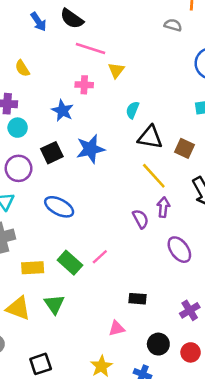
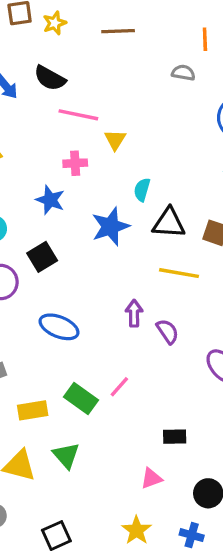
blue star: (90, 149) -> (110, 227), moved
yellow line: (154, 176) -> (179, 273), turned -32
purple arrow: (163, 207) -> (134, 313), moved

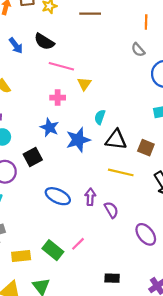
gray semicircle: (183, 73) -> (138, 50), moved, turned -144
blue star: (50, 200) -> (49, 127), moved
blue ellipse: (59, 327) -> (58, 196), moved

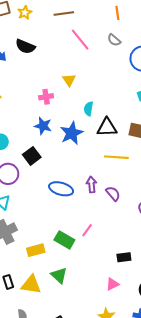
pink line: (61, 66) -> (80, 40), moved, turned 45

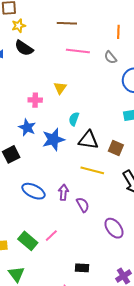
yellow star: (25, 13) -> (19, 26), moved
pink line: (80, 40) -> (78, 51), turned -55

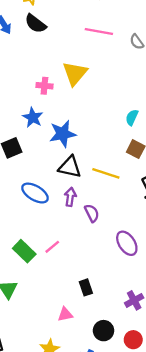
yellow triangle: (60, 88) -> (75, 73), size x1.6
cyan semicircle: (74, 119) -> (132, 117), moved
black triangle: (88, 140) -> (70, 167), moved
black rectangle: (82, 268) -> (86, 287), turned 64

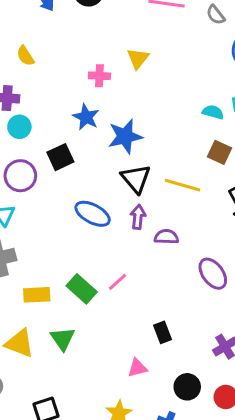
yellow triangle: (75, 73) -> (138, 58), size x0.7
cyan semicircle: (132, 117) -> (213, 112), turned 84
black triangle: (70, 167) -> (136, 179), turned 40
purple semicircle: (92, 213) -> (166, 237), turned -60

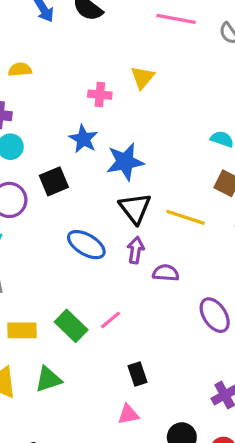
yellow semicircle: (25, 56) -> (20, 70), turned 115
black rectangle: (162, 332) -> (138, 374), moved
green triangle: (63, 339) -> (48, 379), turned 44

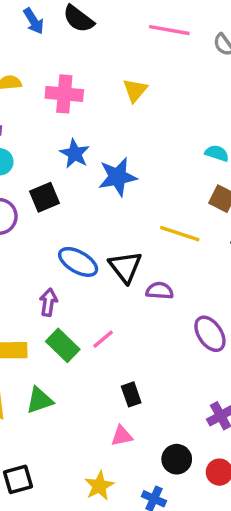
pink cross: (100, 95) -> (64, 94), moved, size x1.5
black triangle: (135, 208) -> (125, 267), moved
purple arrow: (136, 250) -> (48, 302), moved

